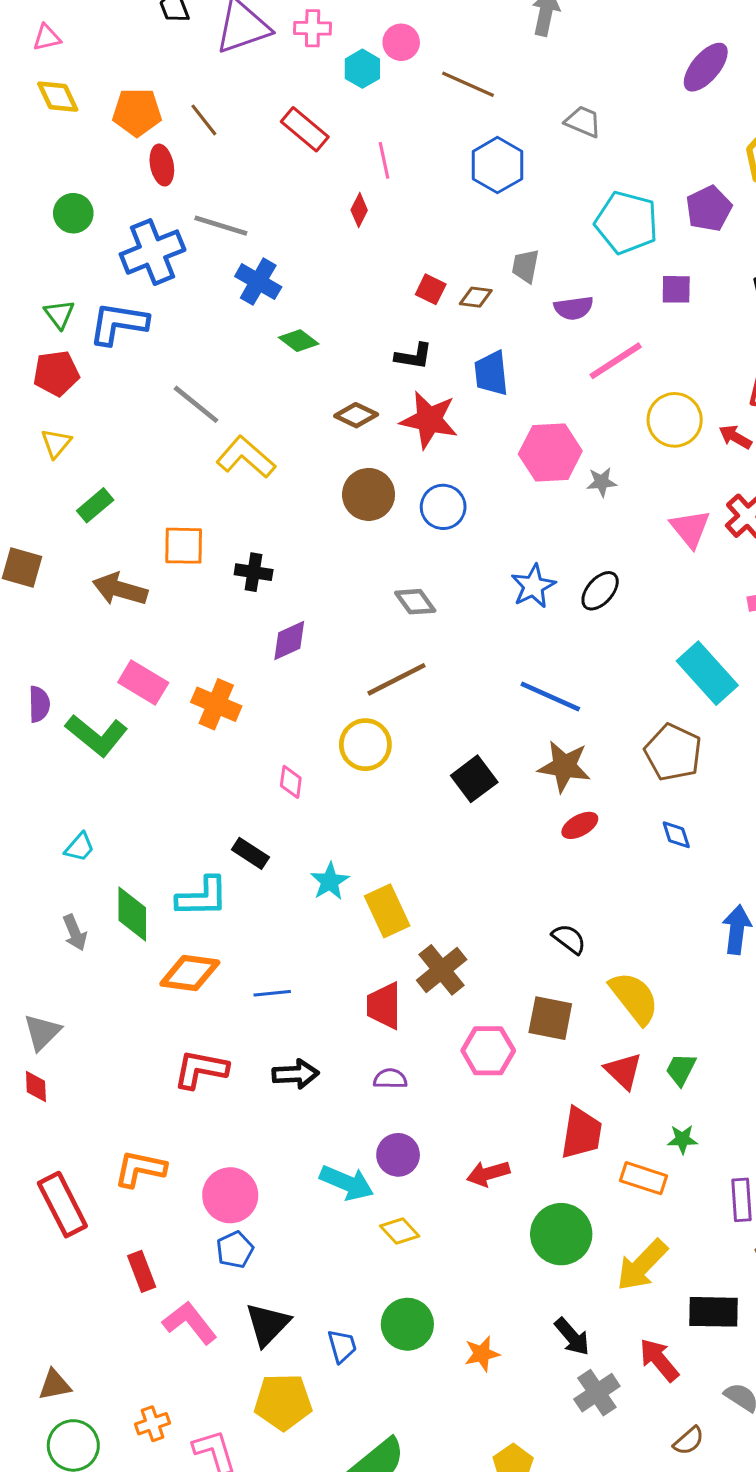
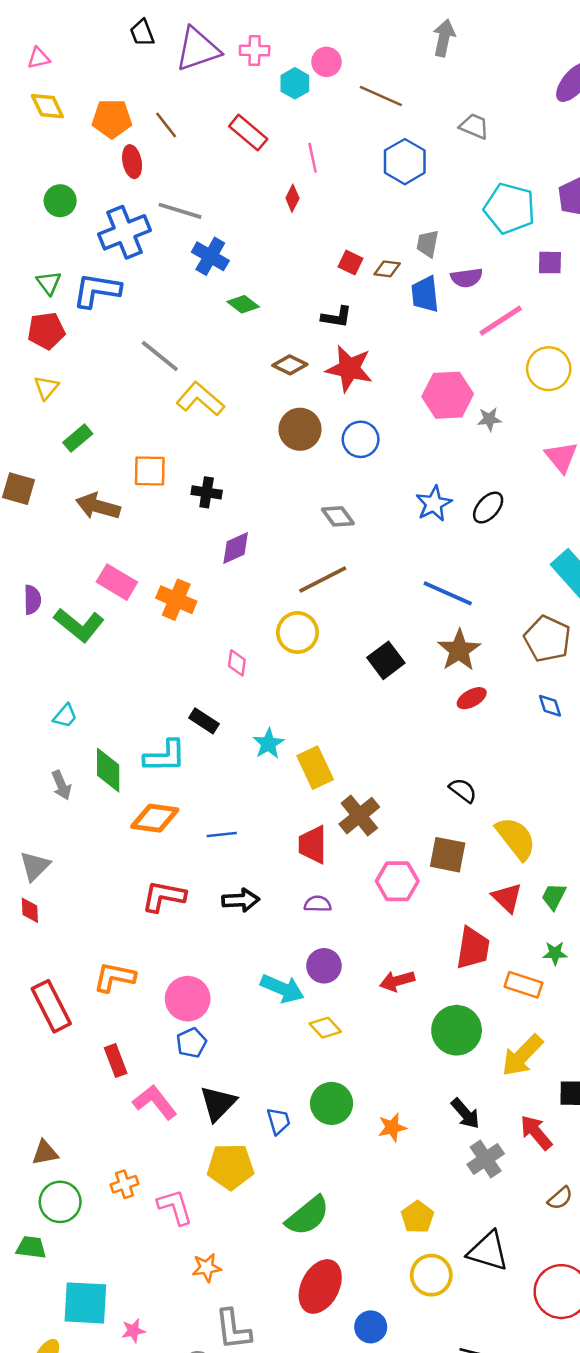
blue trapezoid: (491, 373) -> (425, 294), moved
brown star: (564, 766) -> (459, 650), turned 30

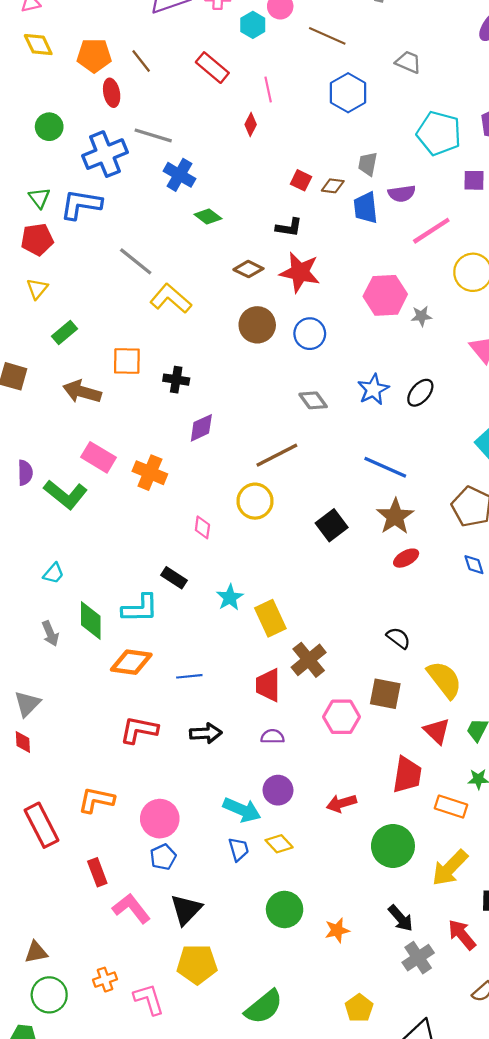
gray diamond: (338, 516) -> (313, 400), moved
blue trapezoid: (279, 1121) -> (239, 849), moved

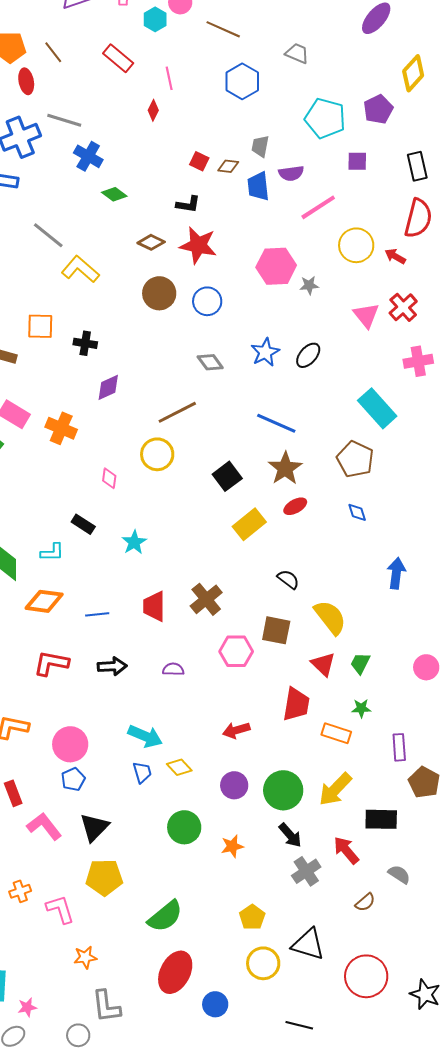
cyan L-shape: (140, 608) -> (52, 552), size x0.7
yellow rectangle: (270, 618) -> (249, 524), moved, turned 76
red trapezoid: (268, 685) -> (154, 606), moved
purple circle: (278, 790) -> (234, 785), moved
green circle: (393, 846) -> (283, 790), moved

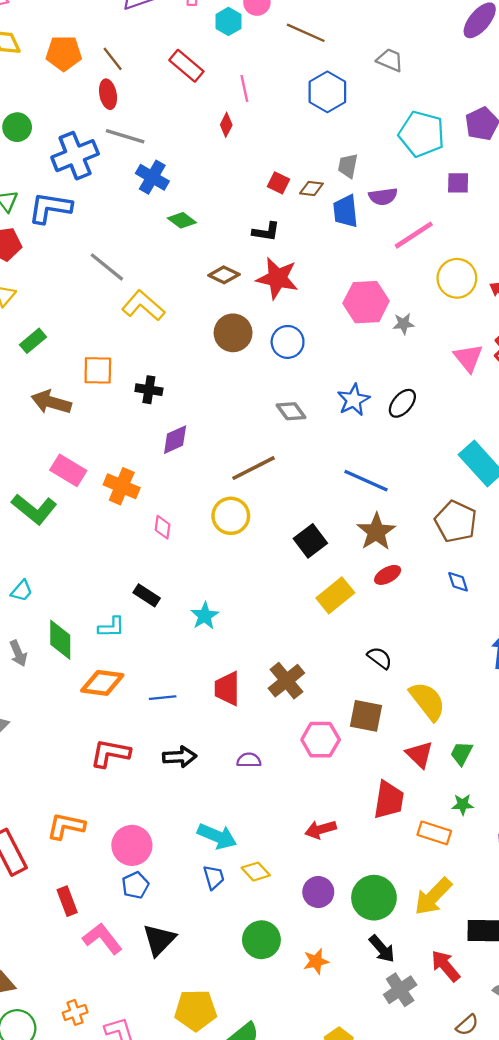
red ellipse: (26, 81) -> (108, 94), moved
pink diamond: (109, 478) -> (163, 527), moved
yellow pentagon: (104, 877) -> (196, 1010), moved

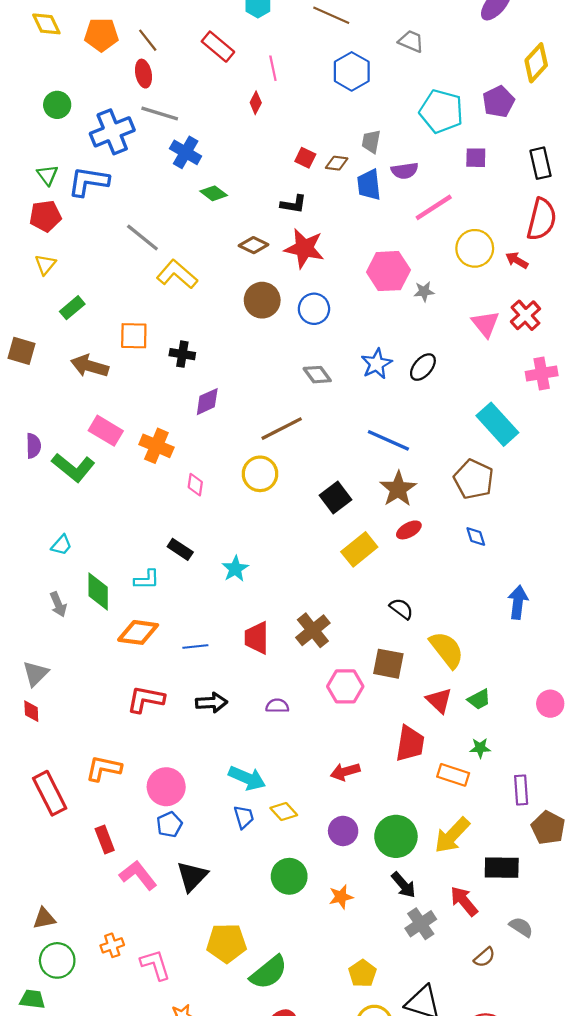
green trapezoid: (461, 753) -> (479, 699), turned -145

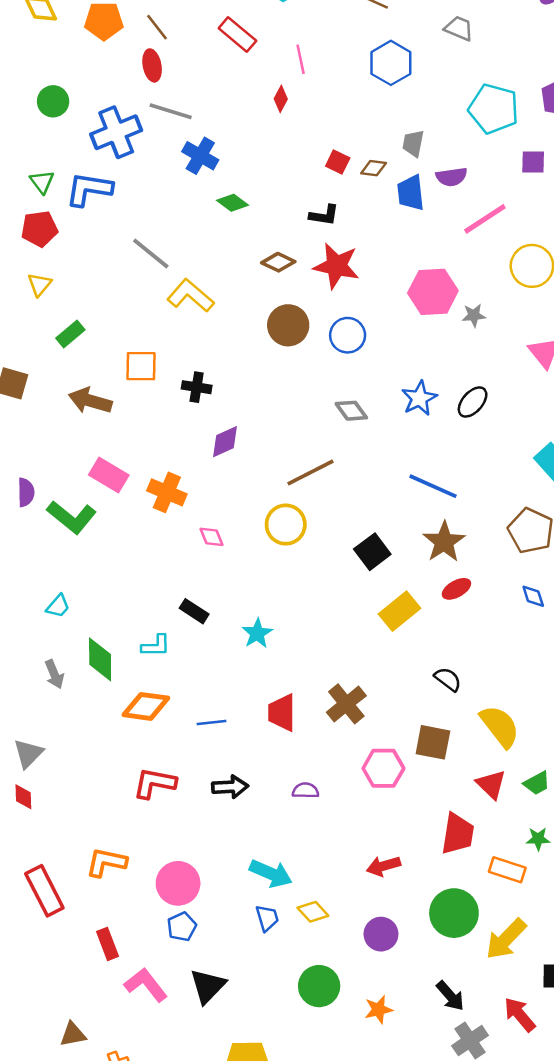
pink diamond: (195, 485) -> (211, 537), turned -30
green circle: (396, 836) -> (454, 913), moved
brown triangle: (44, 918) -> (73, 1034), moved

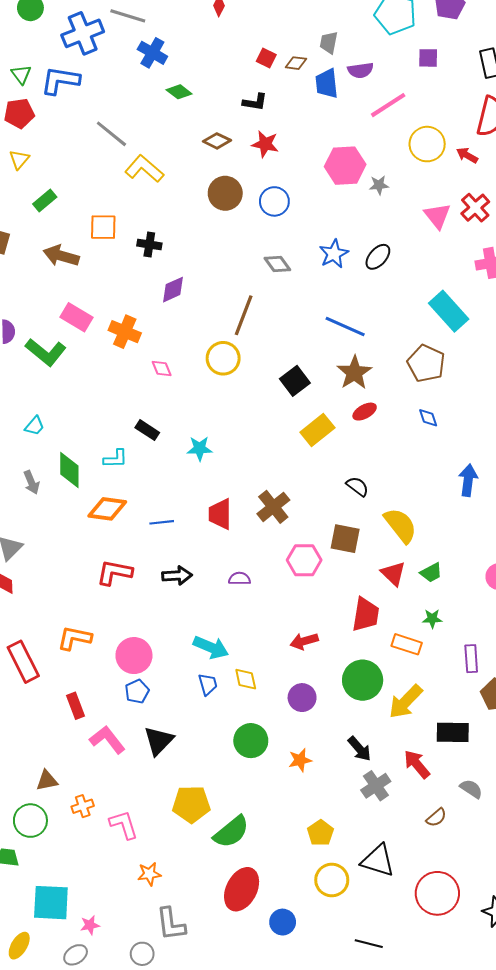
red star: (336, 266) -> (265, 144), size x0.7
brown line: (310, 473) -> (244, 315), turned -42
cyan star: (257, 633) -> (200, 448), turned 30
yellow diamond: (313, 912) -> (246, 679), turned 30

